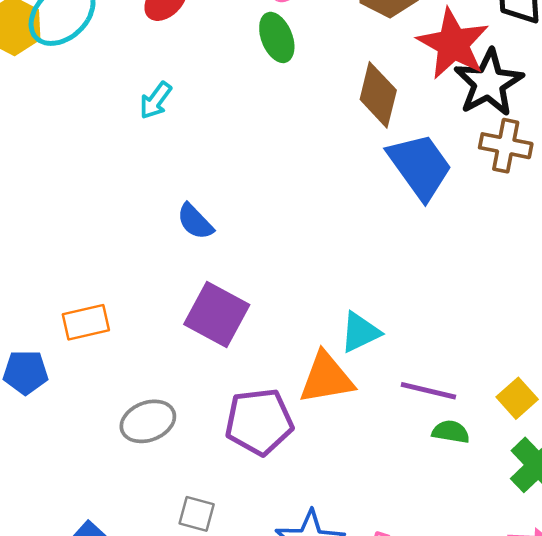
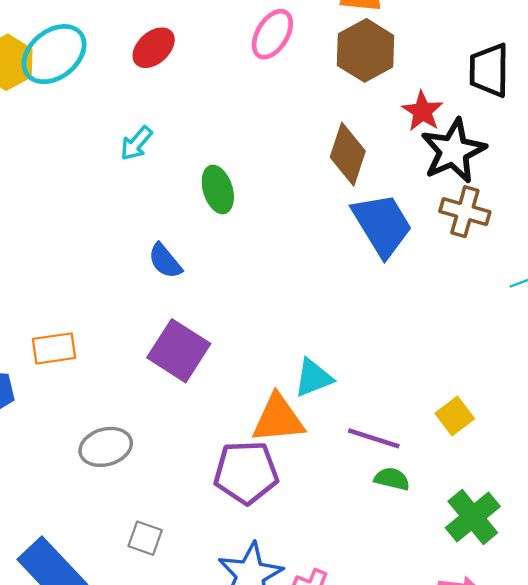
green ellipse: (277, 37) -> (218, 190), moved
red star: (453, 44) -> (422, 111), size x0.6
yellow square: (517, 398) -> (455, 416), moved
purple pentagon: (259, 422) -> (246, 472), moved

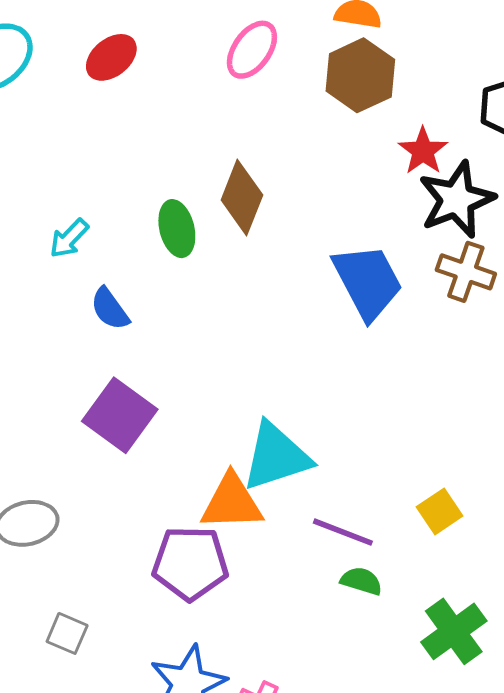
cyan arrow: (136, 143) -> (69, 238), moved
brown diamond: (348, 154) -> (242, 197), moved
cyan triangle: (313, 378) -> (276, 457), size x1.5

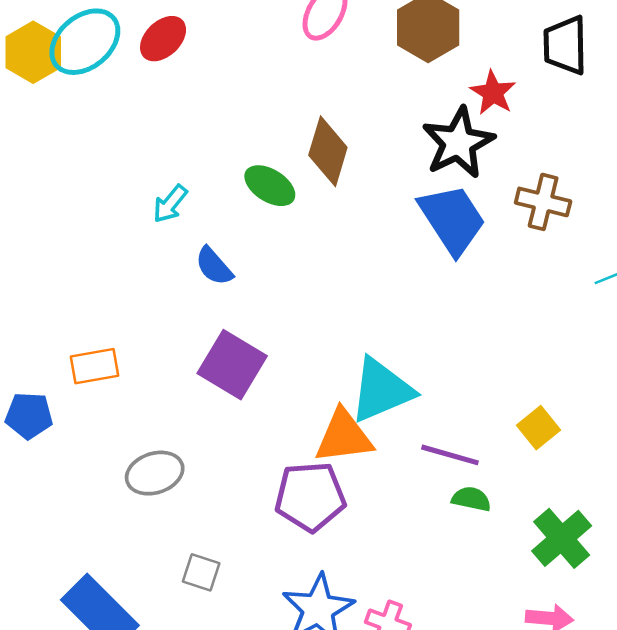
red ellipse: (111, 57) -> (163, 39), moved
black star: (457, 200) -> (458, 143), moved
green ellipse: (177, 229) -> (270, 186), turned -39

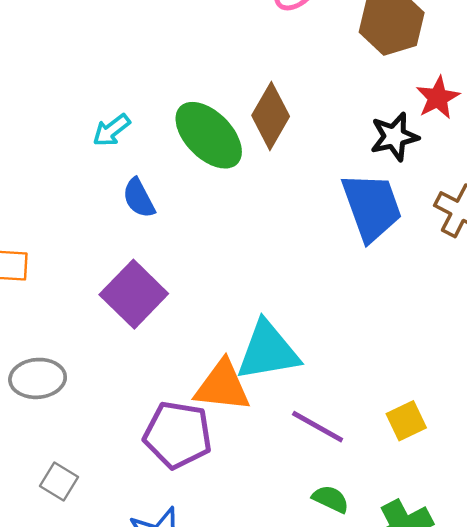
black star: (458, 143) -> (394, 137), size x0.7
green ellipse: (270, 186) -> (209, 135), size x1.5
green semicircle: (471, 499) -> (331, 499), moved

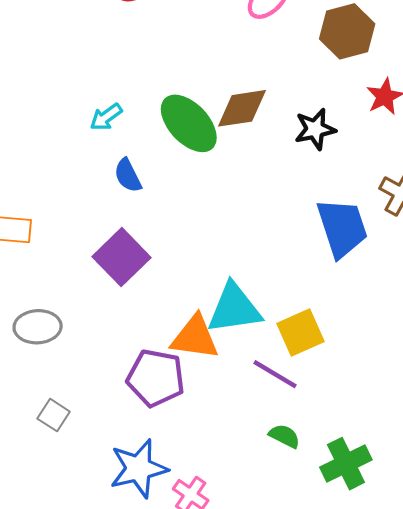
brown diamond: (271, 116) -> (242, 108), turned 50
black star: (394, 137) -> (315, 129), moved
blue trapezoid: (372, 207) -> (342, 228), moved
yellow square: (406, 421) -> (301, 333), moved, size x1.4

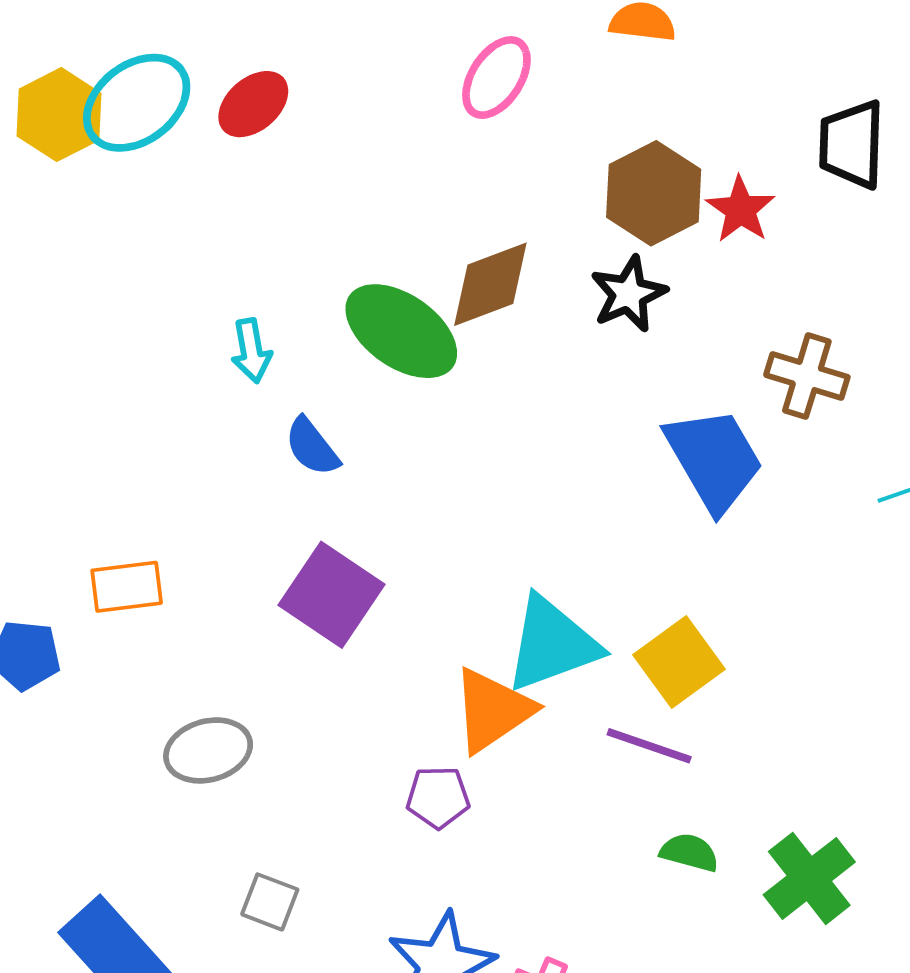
brown hexagon: (347, 31) -> (654, 193), moved
cyan arrow: (106, 117) -> (251, 351), turned -52
orange triangle: (195, 337) -> (493, 710), turned -30
purple pentagon: (156, 378) -> (438, 797), size x0.6

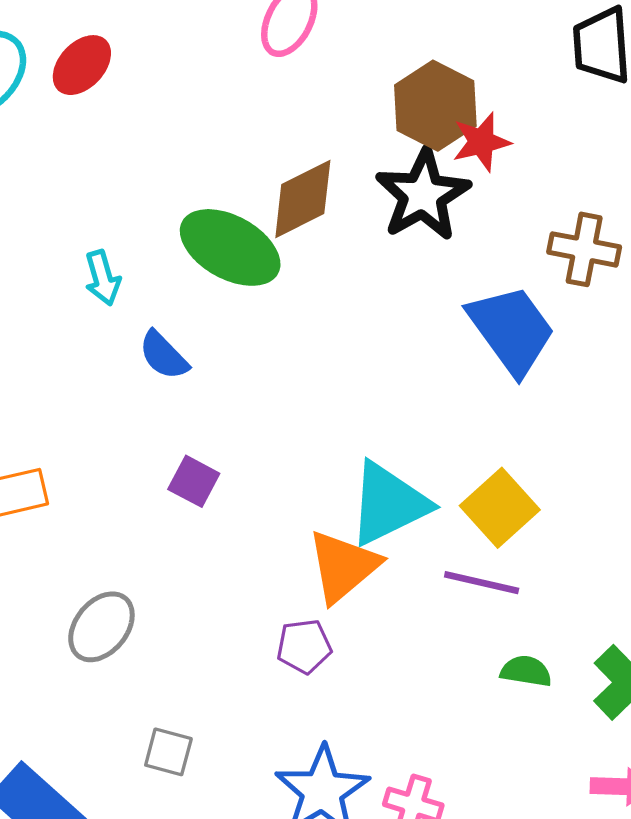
red star: (741, 210) -> (481, 142), moved, turned 30
black star: (629, 294) -> (423, 195), size x1.4
purple square: (331, 595) -> (194, 481), size x0.6
gray ellipse: (208, 750) -> (101, 627), turned -30

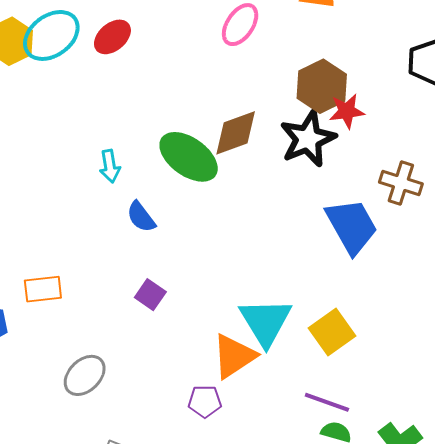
cyan triangle: (389, 504) -> (266, 322), turned -42
purple line: (482, 583) -> (327, 402), moved

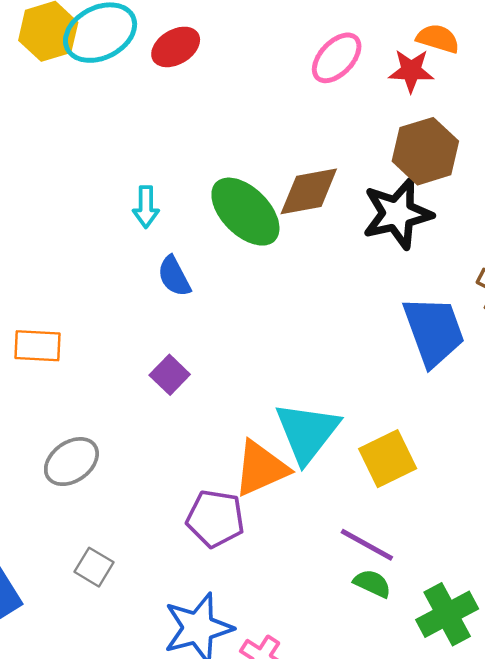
red star: (347, 111) -> (411, 71), moved
purple pentagon: (205, 401) -> (215, 519), size x1.4

